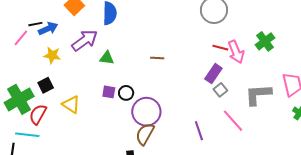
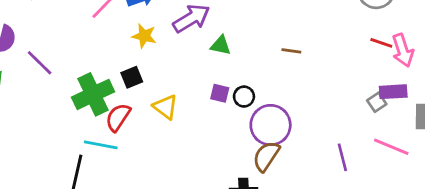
purple rectangle: (213, 74) -> (393, 92), moved, turned 48
pink line: (233, 121) -> (391, 147), turned -30

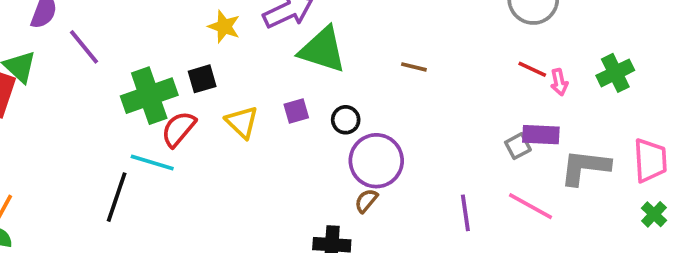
green triangle: (221, 45) -> (323, 50), size x1.8
pink arrow: (403, 50) -> (559, 82), size x0.6
purple square: (220, 93) -> (296, 111), moved, turned -36
brown semicircle: (266, 156) -> (366, 201), size x0.6

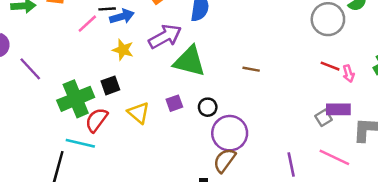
brown semicircle: (366, 201) -> (225, 160), size x1.5

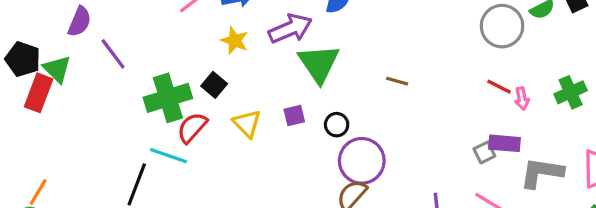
green triangle: (189, 61) -> (319, 64), turned 36
black square: (110, 85) -> (214, 85), turned -36

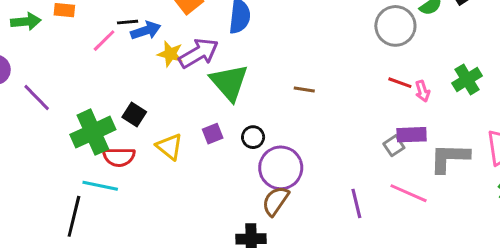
yellow star: (235, 41) -> (170, 54), moved
red semicircle: (192, 128) -> (119, 157), turned -124

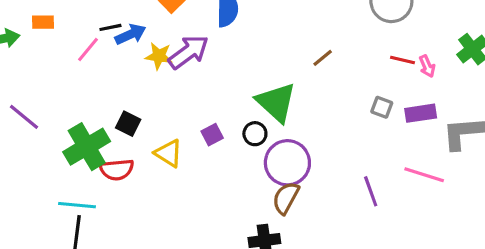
green triangle: (229, 82) -> (276, 102), moved
brown line: (304, 89) -> (323, 58), moved, turned -42
gray square: (394, 146) -> (382, 107), moved, turned -30
cyan line: (100, 186) -> (77, 205), moved

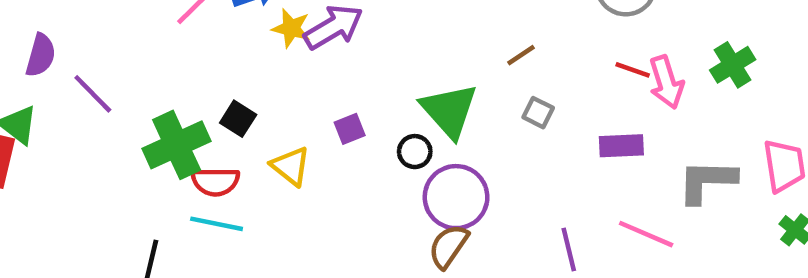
pink arrow: (427, 66) -> (666, 82), size x1.6
gray square: (382, 107) -> (538, 113), moved
purple rectangle: (421, 113) -> (621, 146), moved
purple square: (212, 135) -> (350, 129), moved
cyan line: (77, 205) -> (217, 224), moved

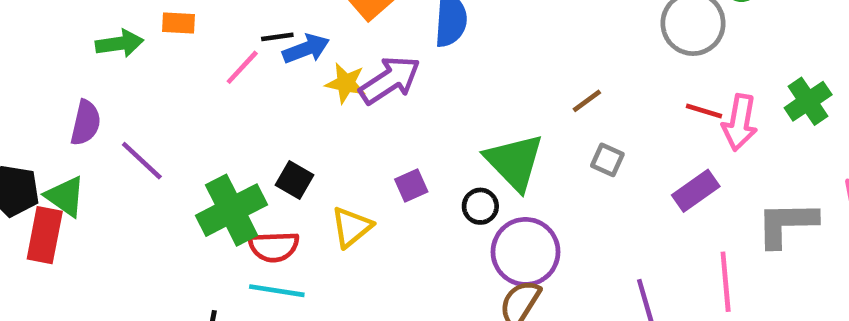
pink arrow: (666, 82) -> (740, 122), turned 30
purple rectangle: (621, 146) -> (696, 191), turned -30
yellow triangle: (291, 166) -> (351, 227), turned 45
pink line: (646, 234) -> (726, 282), turned 64

